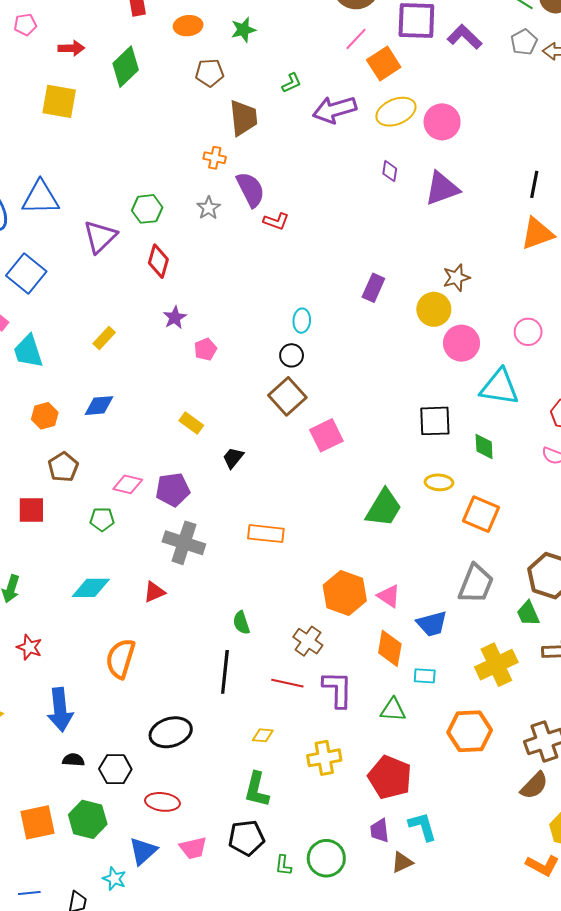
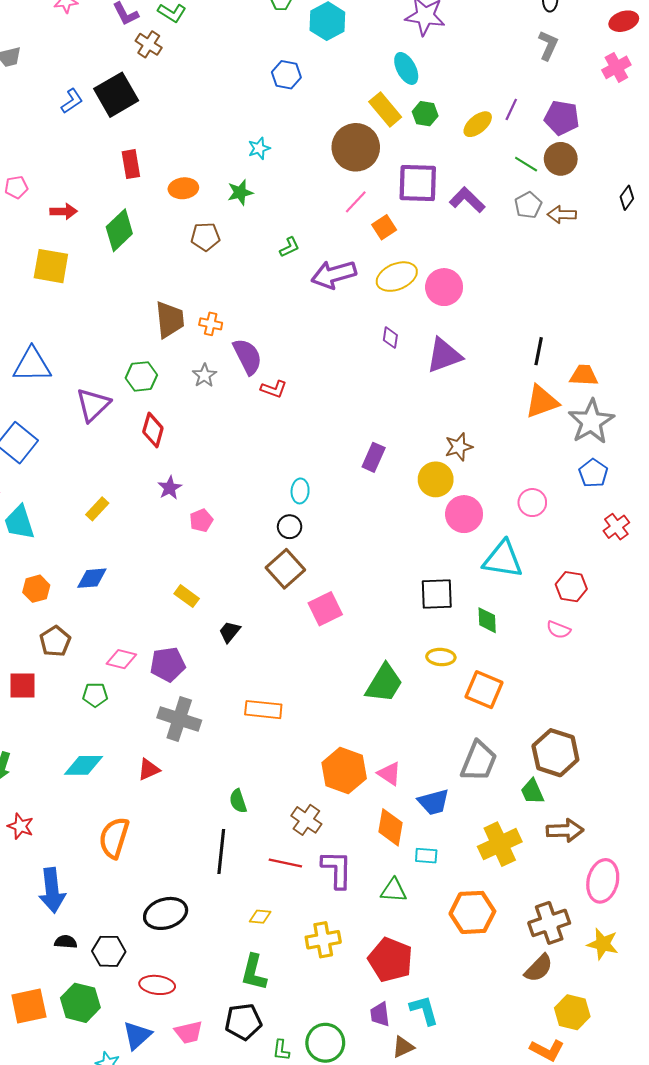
orange square: (384, 64) -> (384, 227), size x0.7
brown trapezoid: (243, 118) -> (170, 320), moved

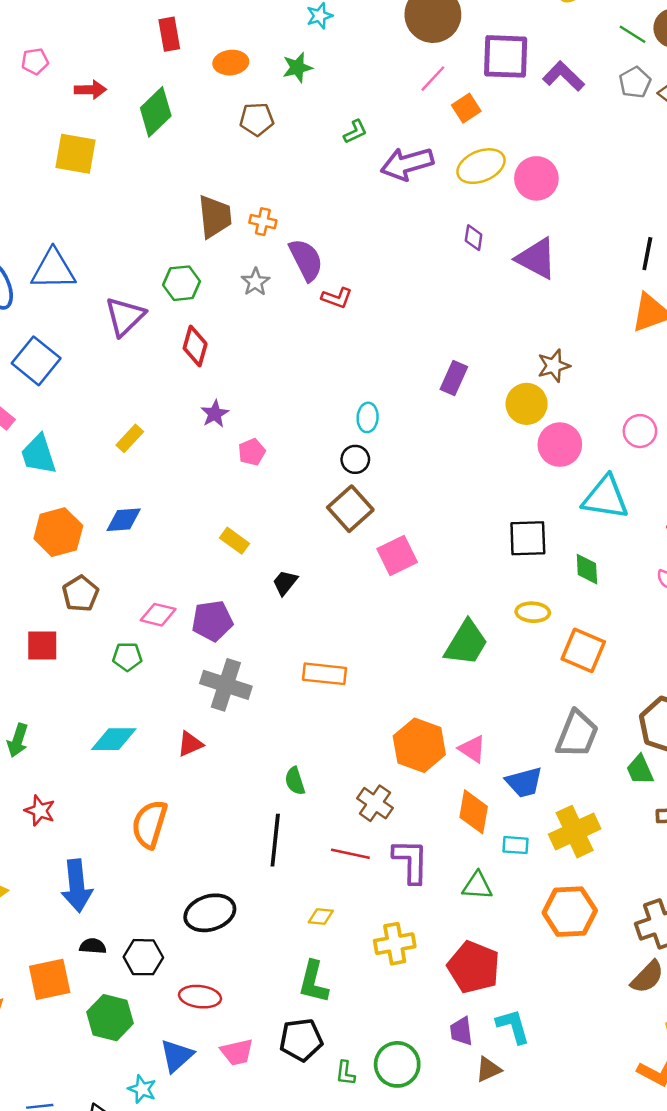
purple triangle: (444, 355) -> (536, 259), turned 48
orange hexagon: (36, 589) -> (58, 532), size x1.5
yellow cross: (500, 844) -> (575, 832), moved
orange square: (29, 1006) -> (50, 979), moved

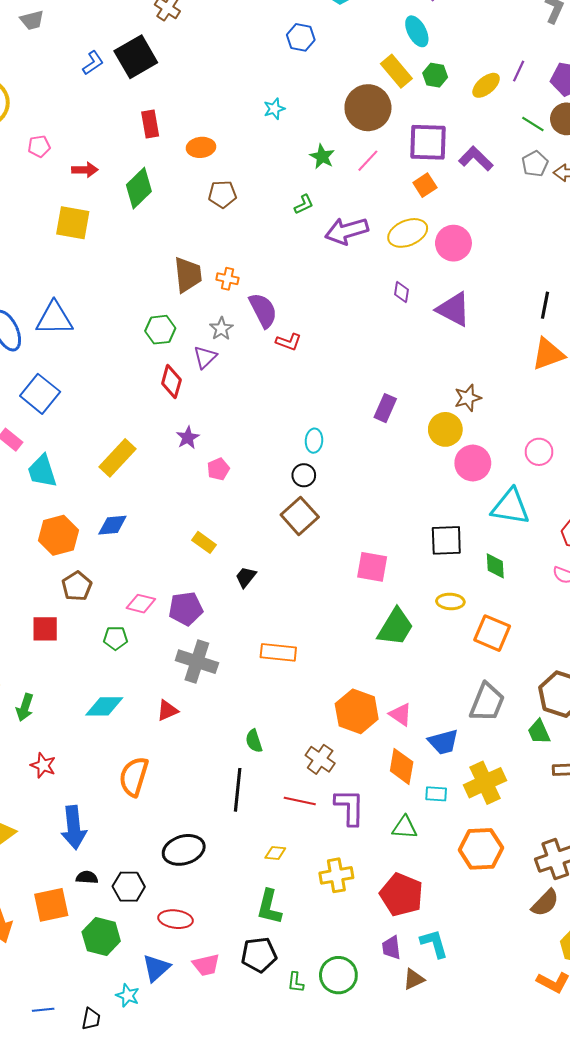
green star: (297, 67) -> (322, 157), moved, turned -30
orange square: (466, 108) -> (425, 185), moved
purple triangle: (125, 316) -> (205, 357), moved, size x0.7
yellow rectangle: (130, 438) -> (117, 458), size x1.6
pink square: (397, 555) -> (372, 567), moved, turned 36

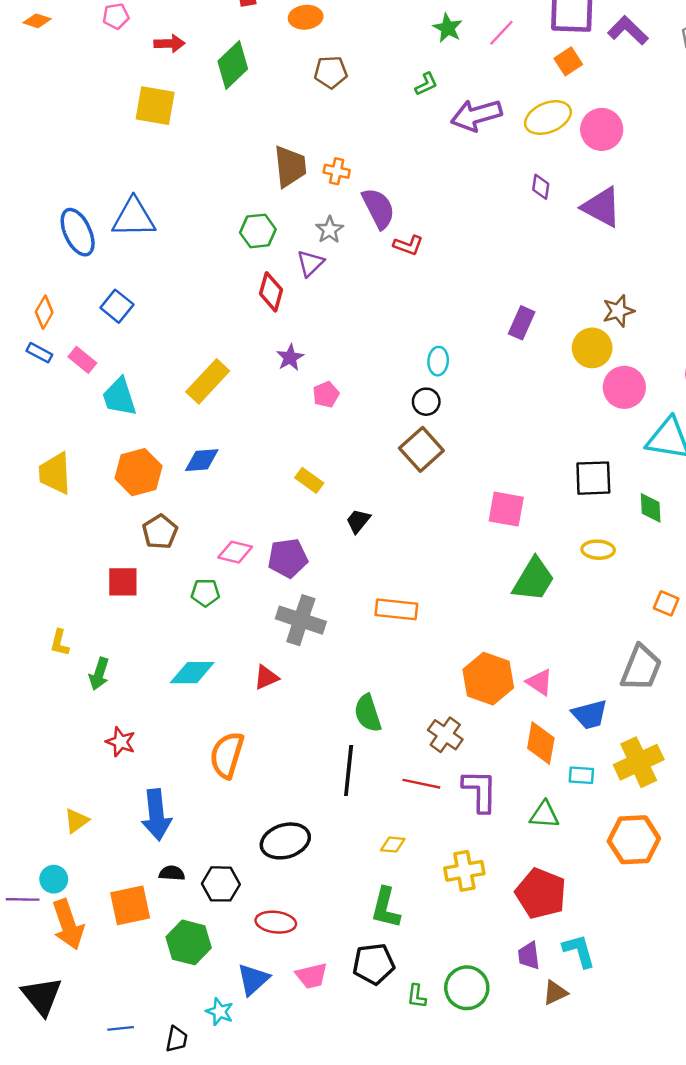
blue square: (40, 394) -> (117, 306), size x0.7
orange square: (492, 633) -> (666, 603), moved, size x0.6
green semicircle: (254, 741) -> (368, 713), size x1.4

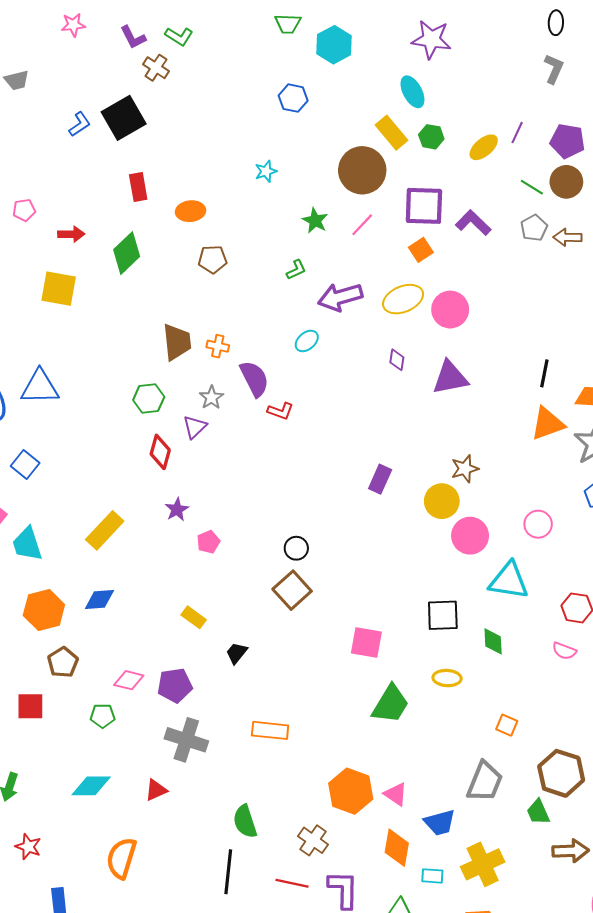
purple triangle: (602, 207) -> (450, 378), turned -39
cyan ellipse: (438, 361) -> (307, 341), moved, turned 45

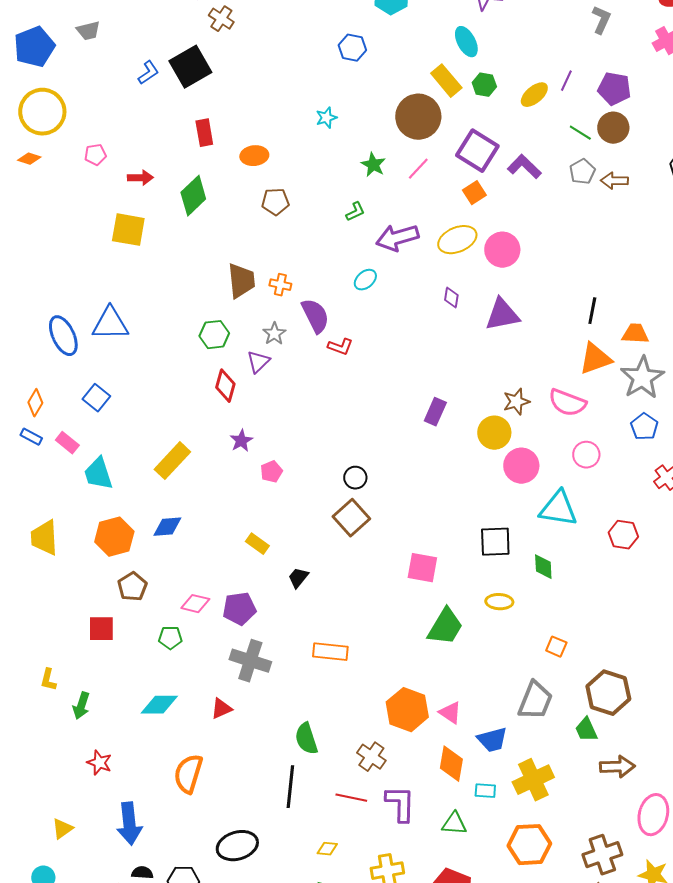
purple square: (424, 206) -> (477, 151), turned 30
pink semicircle: (564, 651) -> (567, 403), moved, size x1.6

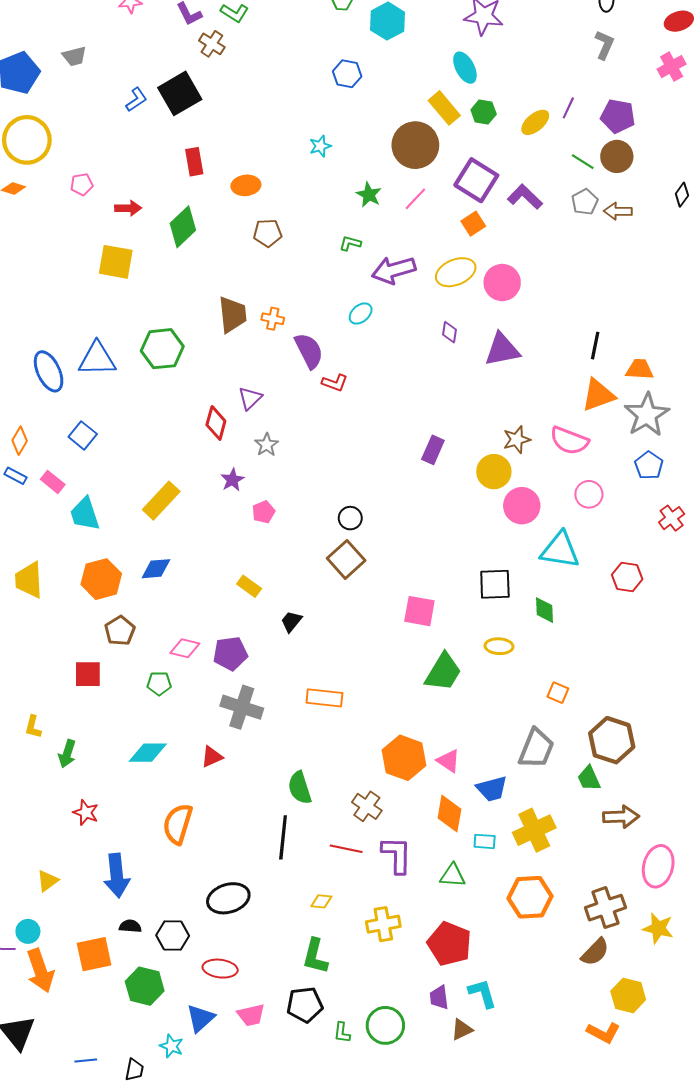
green L-shape: (355, 212) -> (350, 243), turned -140
gray star: (274, 334) -> (267, 445), moved
green hexagon: (214, 335) -> (162, 349), moved, size x1.4

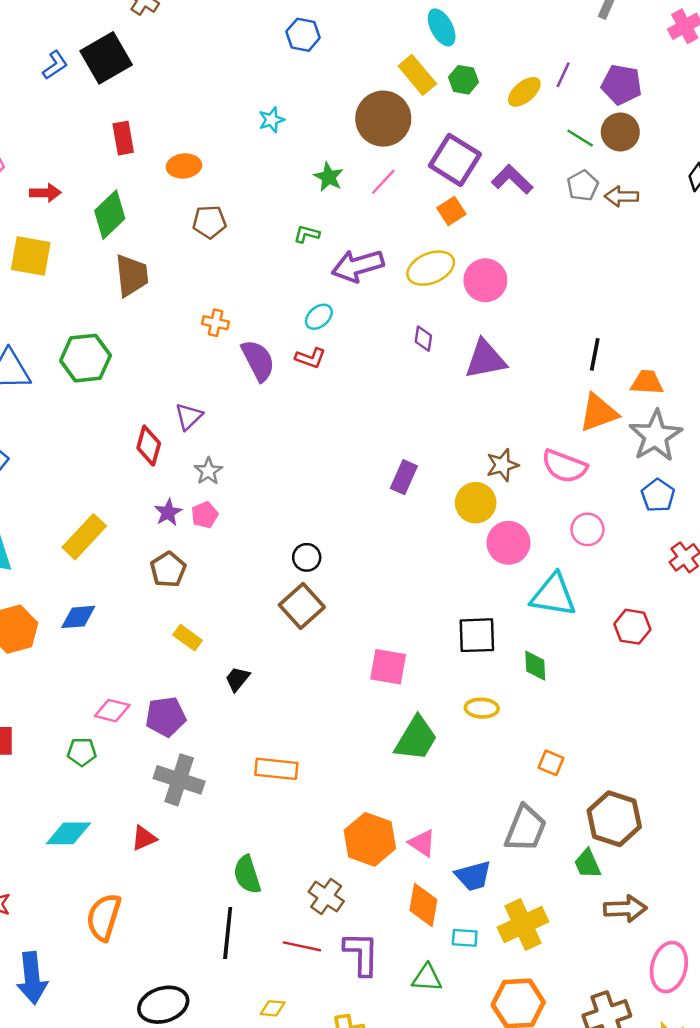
brown trapezoid: (232, 315) -> (132, 275), moved
red L-shape: (335, 383) -> (310, 358), moved
pink pentagon: (263, 512) -> (205, 515), moved
brown pentagon: (120, 631) -> (168, 570), moved

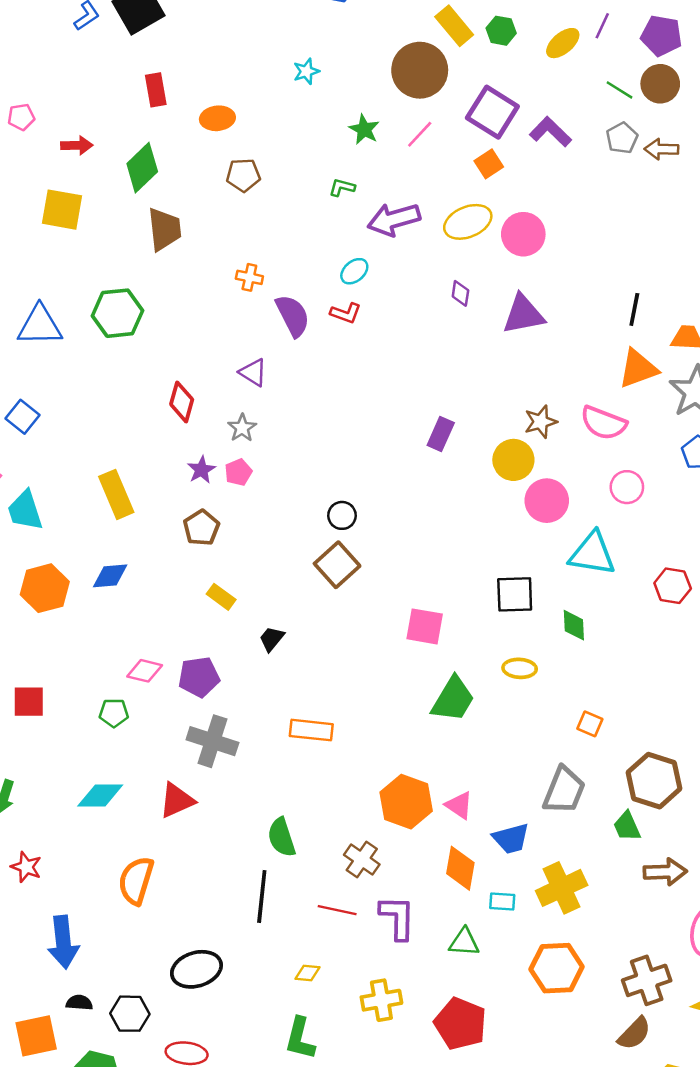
purple triangle: (189, 416) -> (253, 372), moved, turned -44
yellow rectangle: (84, 537) -> (116, 494), turned -66
red triangle: (144, 838) -> (177, 800), size x1.4

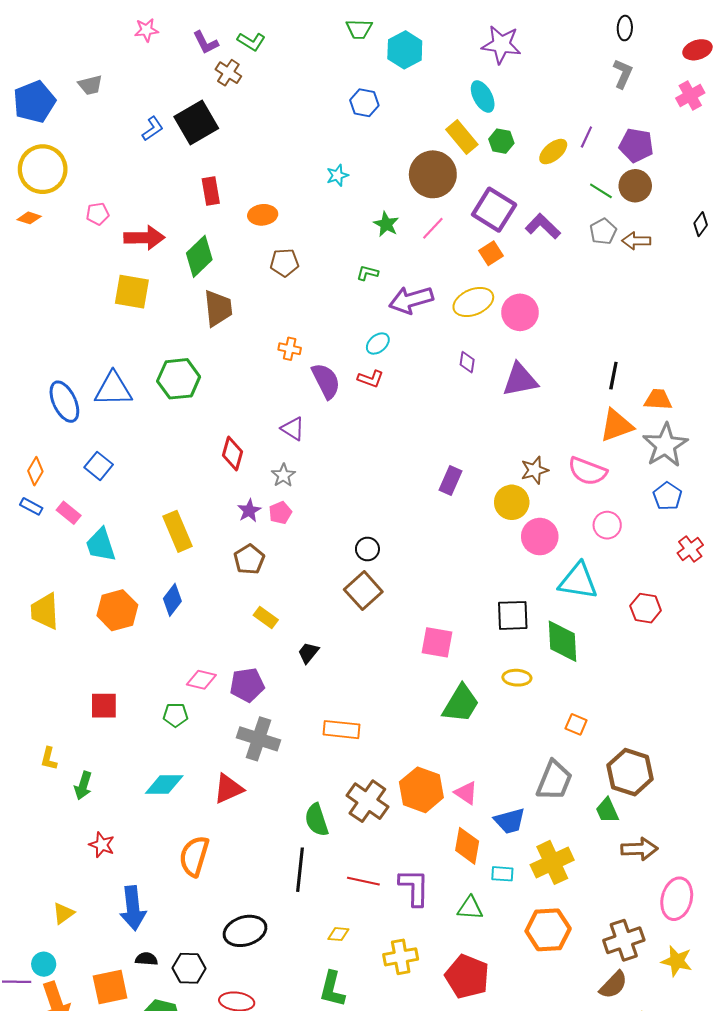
red arrow: (77, 145) -> (144, 238), size x1.5
blue diamond: (110, 576) -> (172, 600), turned -48
green diamond: (574, 625) -> (563, 641), size x1.6
brown cross: (362, 860) -> (367, 801), moved, size x1.4

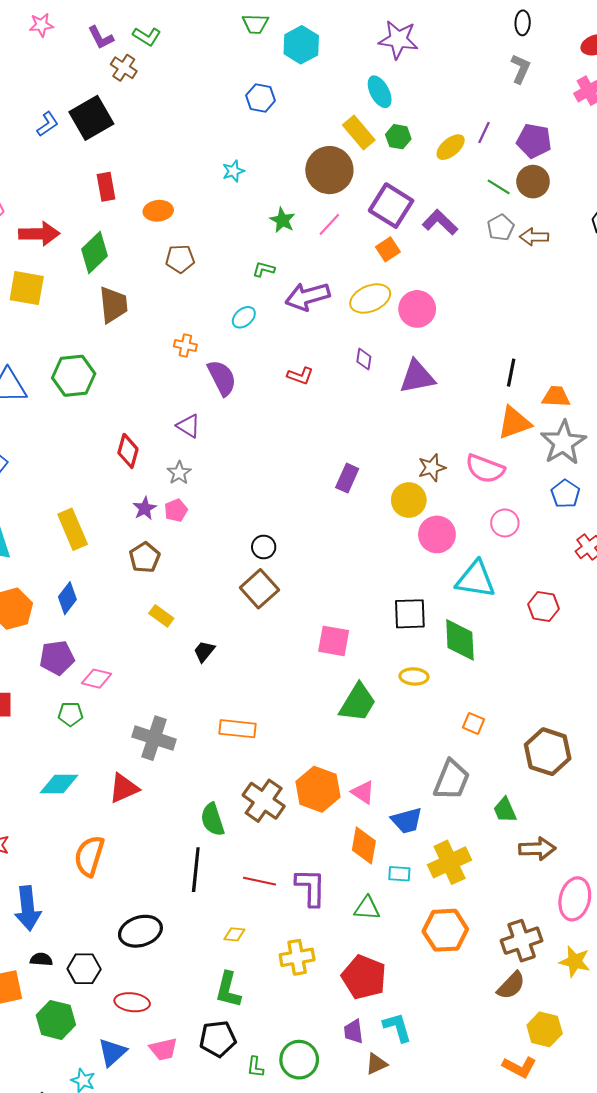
cyan ellipse: (378, 344) -> (244, 317), moved
red L-shape: (371, 379) -> (300, 376), moved
purple pentagon: (247, 685) -> (57, 658), moved
brown hexagon: (630, 772) -> (548, 752), moved

